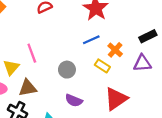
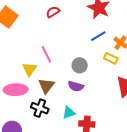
brown triangle: (28, 88) -> (46, 86), turned -36
purple semicircle: (74, 100) -> (76, 86), moved

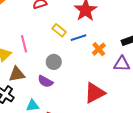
yellow rectangle: (111, 58) -> (59, 30), moved
brown triangle: (46, 86) -> (17, 74), turned 30

